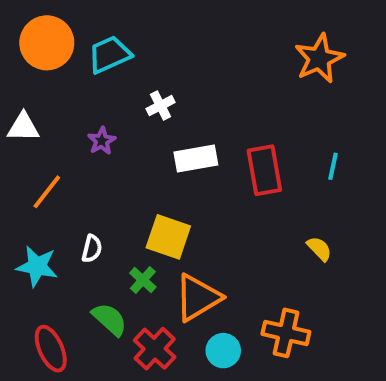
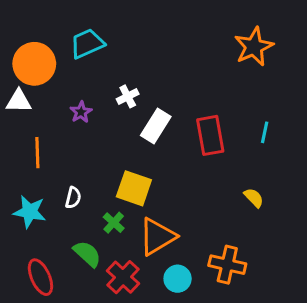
orange circle: (47, 43) -> (34, 64), moved
white cross: (160, 106) -> (128, 96), moved
white rectangle: (196, 158) -> (156, 126), turned -48
orange line: (47, 192) -> (37, 153), turned -40

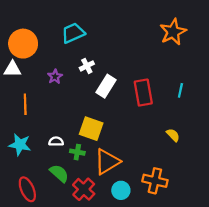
cyan trapezoid: (87, 44) -> (73, 33), moved
white semicircle: (73, 198) -> (56, 141), moved, turned -104
green cross: (114, 223) -> (77, 152), turned -32

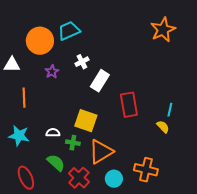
orange circle: (23, 44) -> (40, 41), moved
cyan line: (180, 90) -> (170, 110), moved
red rectangle: (143, 93) -> (129, 105), moved

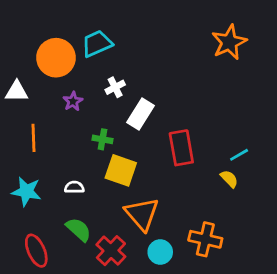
cyan line: (170, 110) -> (239, 155), turned 48
green cross: (73, 143) -> (102, 139), moved
orange triangle: (101, 152) -> (142, 214), turned -40

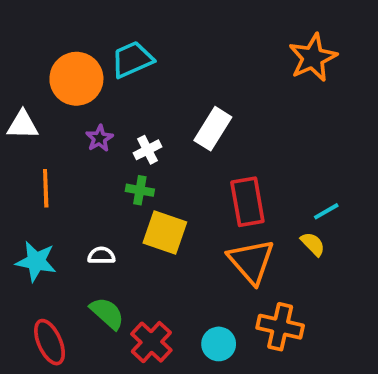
white cross: (115, 87) -> (148, 150), moved
white rectangle: (140, 114) -> (213, 129), moved
orange triangle: (142, 214) -> (251, 261), moved

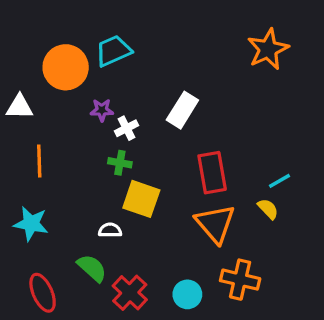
purple star: (99, 138) -> (102, 110), moved, turned 30
white semicircle: (101, 256) -> (110, 230), moved

